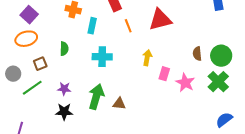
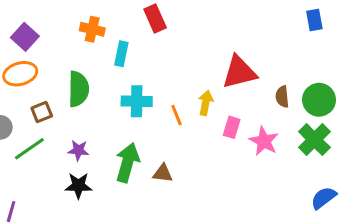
red triangle: (160, 20) -> (239, 72), moved
orange line: (128, 26) -> (177, 115), moved
green semicircle: (64, 49) -> (78, 89), size x1.6

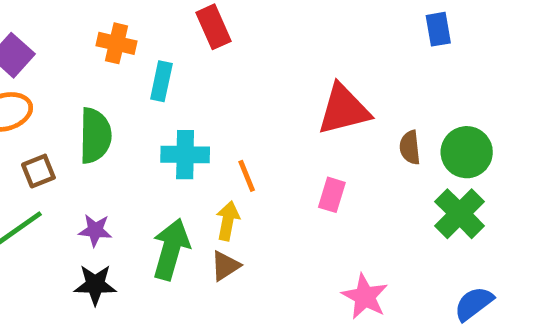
blue rectangle: (314, 20) -> (438, 29), moved
yellow arrow: (206, 103) -> (228, 221), moved
pink star: (264, 141) -> (365, 297), moved
brown triangle: (163, 173) -> (225, 266), turned -40

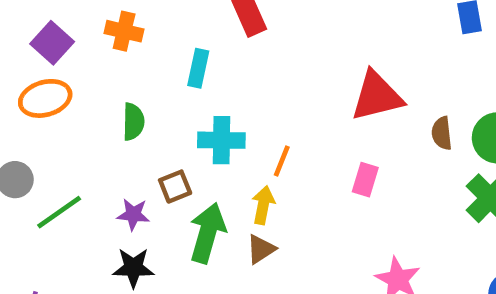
orange cross: (117, 43) -> (124, 31), moved
green semicircle: (95, 136) -> (133, 122), size x0.7
brown square: (38, 171) -> (175, 187), moved
orange line: (247, 176) -> (282, 161), turned 44

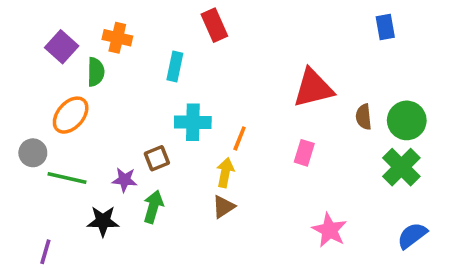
orange ellipse: (45, 98) -> (71, 115), moved, turned -33
green semicircle: (133, 122) -> (96, 72), moved
green line: (59, 212) -> (67, 178), turned 48
green arrow: (208, 233) -> (153, 207), moved, size x0.7
black star: (133, 268) -> (103, 221), moved

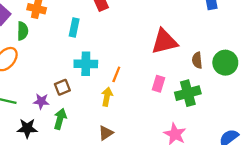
green cross: (401, 167) -> (188, 93), moved, turned 30
brown triangle: (223, 207) -> (106, 133), moved

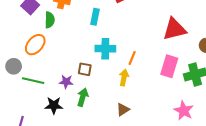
pink rectangle: (159, 84) -> (169, 66), size x1.5
brown square: (62, 87) -> (85, 69), turned 32

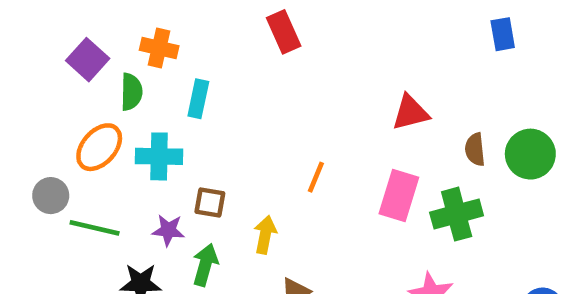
cyan rectangle: (95, 17) -> (198, 99), moved
red triangle: (174, 29) -> (410, 113), size x0.7
cyan cross: (105, 49) -> (159, 156), moved
yellow arrow: (124, 78) -> (265, 235), moved

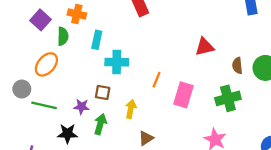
cyan cross: (159, 156) -> (117, 62), moved
pink rectangle: (399, 196) -> (183, 95), moved

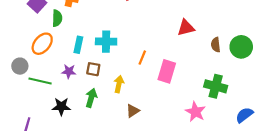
cyan rectangle: (97, 40) -> (78, 45), moved
green cross: (228, 98) -> (216, 86), moved, turned 30
purple star: (82, 107) -> (69, 71), moved

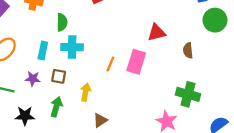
green semicircle: (57, 18) -> (62, 22), moved
green circle: (241, 47) -> (215, 20), moved
pink rectangle: (167, 71) -> (136, 62), moved

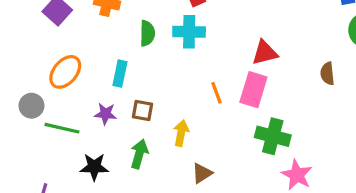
red triangle: (156, 32) -> (265, 53), moved
cyan cross: (72, 47) -> (189, 32), moved
orange line: (110, 64) -> (216, 93), turned -42
green cross: (188, 94) -> (273, 136), moved

